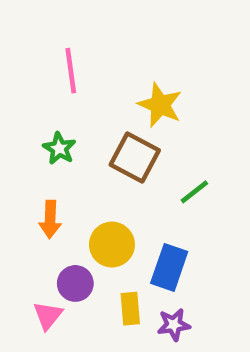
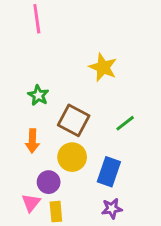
pink line: (71, 71) -> (37, 19), moved
brown square: (135, 158) -> (74, 120), moved
yellow rectangle: (130, 309) -> (56, 212), moved

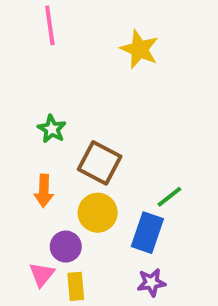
yellow star: (103, 67) -> (139, 49), moved
green line: (125, 123) -> (169, 197), moved

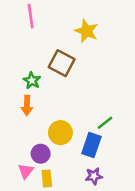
brown square: (100, 163) -> (62, 63), moved
orange arrow: (44, 191) -> (27, 105), moved

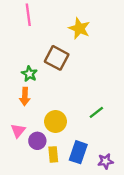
blue rectangle: (91, 145) -> (78, 152), moved
pink triangle: (26, 171) -> (18, 131), moved
purple star: (94, 176) -> (105, 161), moved
yellow rectangle: (47, 178) -> (53, 154), moved

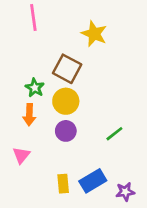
yellow circle: (56, 122) -> (66, 101), moved
purple circle: (37, 141) -> (66, 131), moved
blue rectangle: (78, 152) -> (93, 181), turned 40

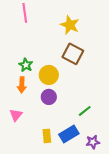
brown square: (67, 69) -> (73, 54), moved
green line: (114, 134) -> (85, 111), moved

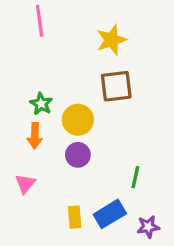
yellow star: (70, 25) -> (111, 40), turned 30
brown square: (73, 54) -> (116, 86), turned -35
green line: (85, 111) -> (135, 177), turned -40

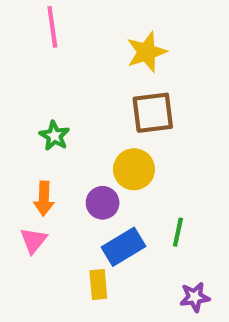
yellow circle: (78, 120) -> (134, 169), moved
orange arrow: (35, 136) -> (44, 199), moved
blue rectangle: (110, 214) -> (123, 247), moved

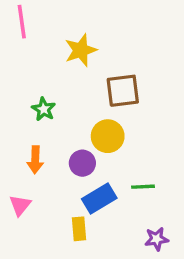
pink line: (52, 27) -> (22, 22), moved
yellow star: (147, 52) -> (81, 50), moved
green line: (178, 232) -> (143, 187), turned 75
pink triangle: (33, 240) -> (20, 205), moved

